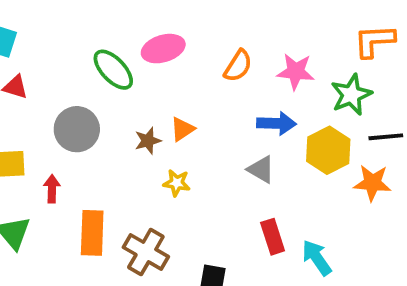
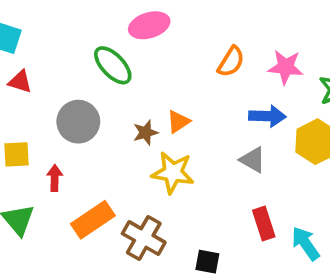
pink ellipse: (163, 49) -> (149, 25), moved
yellow star: (177, 183) -> (173, 173), size x1.6
orange rectangle: (92, 233) -> (93, 220), turned 54

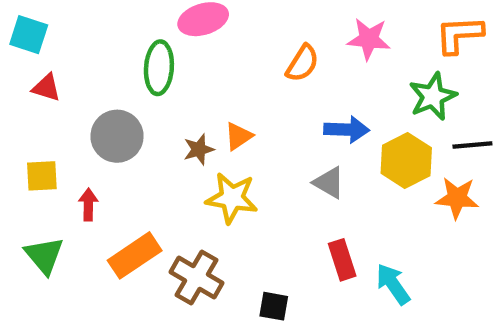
green ellipse: (113, 65) -> (159, 68), turned 48
pink star: (286, 67) -> (369, 39), moved

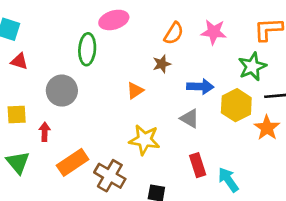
orange semicircle: (302, 63) -> (174, 33), moved
brown star: (199, 149) -> (162, 64), moved
yellow star: (232, 198) -> (144, 140), moved
orange star: (457, 198) -> (267, 128), turned 30

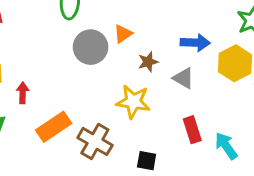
brown star: (162, 64) -> (148, 62), moved
gray circle: (62, 91) -> (91, 47), moved
orange triangle: (135, 91) -> (123, 34), moved

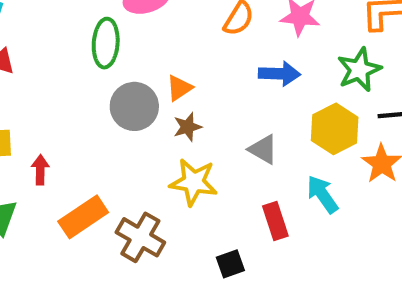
blue arrow: (195, 43) -> (279, 74), moved
brown star: (148, 62) -> (187, 127), moved
cyan arrow: (226, 146) -> (322, 194), moved
black square: (147, 161) -> (230, 264), moved, turned -30

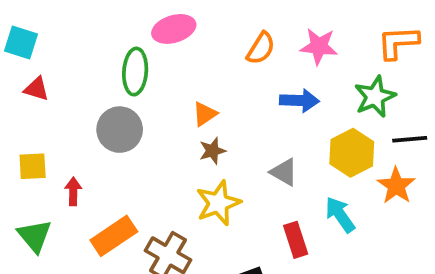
gray circle: (134, 106) -> (120, 130), moved
yellow star: (194, 182) -> (218, 203), turned -30

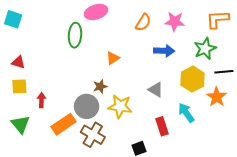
red triangle: (36, 89) -> (18, 62), moved
gray circle: (120, 130) -> (87, 106), moved
brown star: (212, 151) -> (100, 86), moved
yellow star: (218, 203) -> (120, 106), turned 30

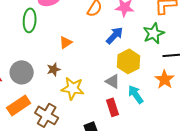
blue arrow: (164, 51) -> (115, 35), turned -48
yellow hexagon: (192, 79) -> (129, 61), moved
gray triangle: (156, 90) -> (113, 81), moved
gray circle: (87, 106) -> (22, 72), moved

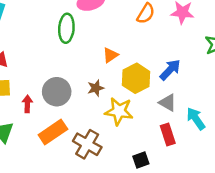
blue arrow: (115, 35) -> (170, 70), moved
yellow hexagon: (129, 61) -> (136, 78), moved

